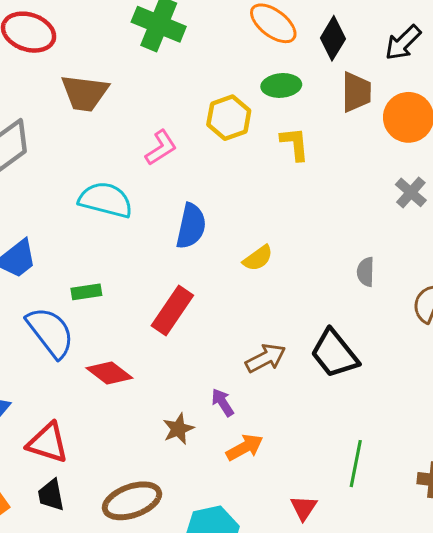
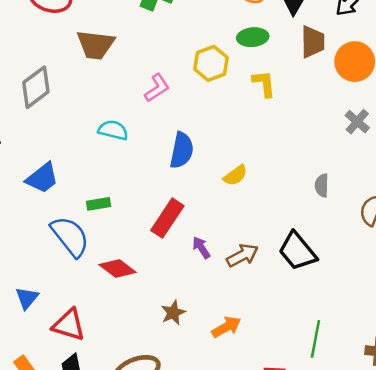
cyan semicircle: (106, 200) -> (113, 130), size x0.7
purple arrow: (223, 402) -> (201, 248), moved

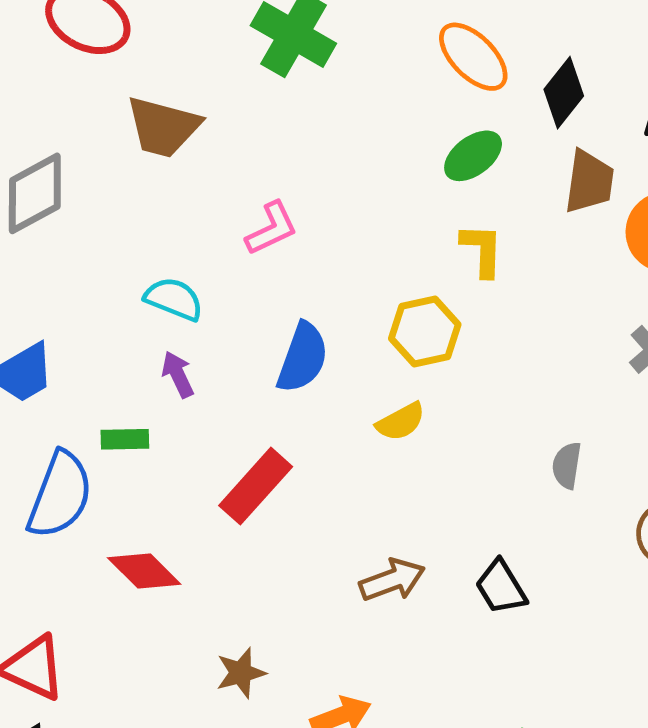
green ellipse: (253, 37) -> (473, 156), turned -40
yellow hexagon: (211, 63) -> (425, 331), moved
blue semicircle: (70, 236) -> (60, 495), turned 51
purple arrow: (201, 248) -> (178, 374), moved
black trapezoid: (297, 251) -> (501, 587), size x0.7

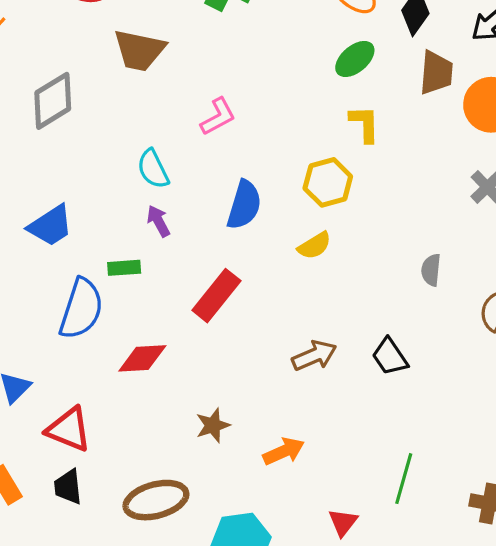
cyan semicircle: (174, 299) -> (153, 169), turned -135
red diamond: (144, 571) -> (142, 358), turned -45

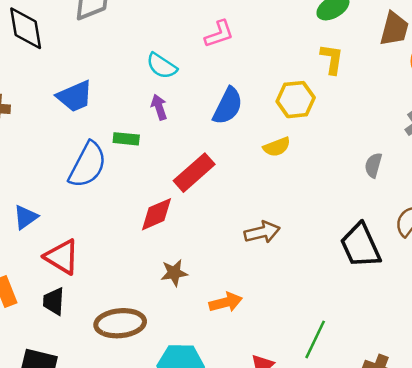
cyan semicircle: (153, 169) -> (162, 66), turned -40
gray semicircle: (431, 270) -> (373, 165), moved
black trapezoid: (390, 357) -> (360, 245), moved, size x1.5
red diamond: (142, 358) -> (156, 214), moved, turned -30

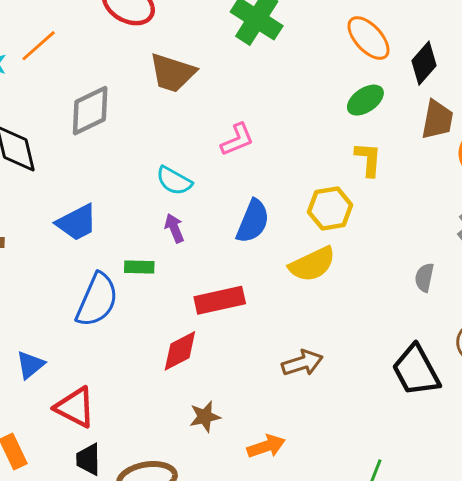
yellow semicircle: (277, 147) -> (312, 264), size x1.5
red rectangle: (194, 173) -> (220, 300), turned 33
black trapezoid: (54, 301) -> (88, 459), moved

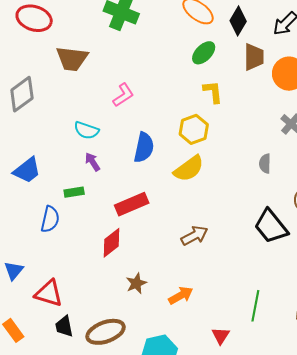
blue semicircle: (97, 300) -> (50, 219), size x0.7

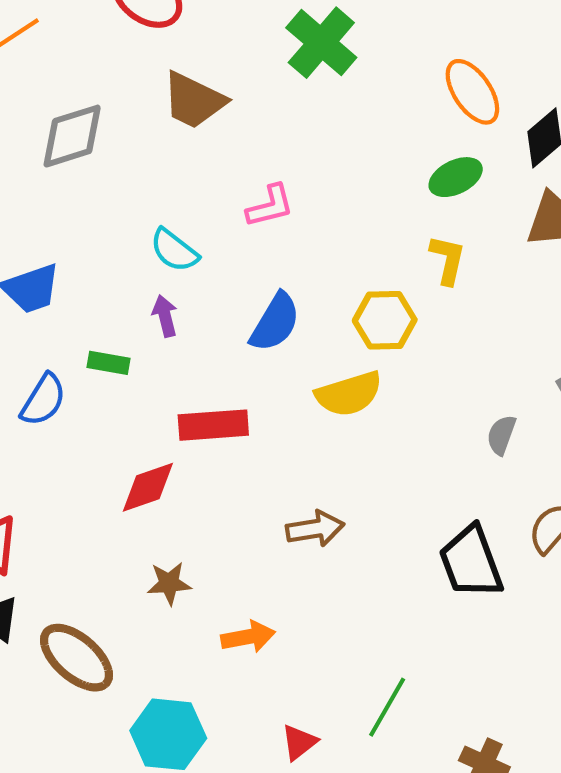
brown ellipse: (106, 332) -> (76, 658), turned 42

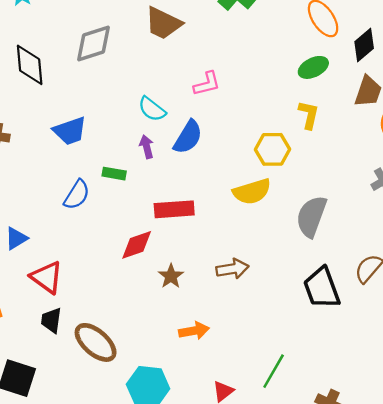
blue semicircle: (275, 322) -> (188, 137), moved
gray semicircle: (501, 435) -> (311, 216), moved, size x1.8
brown star: (169, 583) -> (171, 276), moved, turned -30

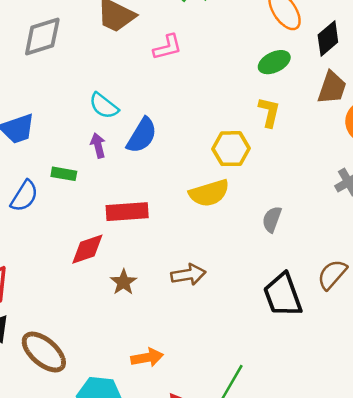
pink L-shape: (207, 84) -> (168, 47), moved
gray semicircle: (311, 216) -> (272, 219), size x0.6
orange arrow: (194, 331) -> (147, 358), moved

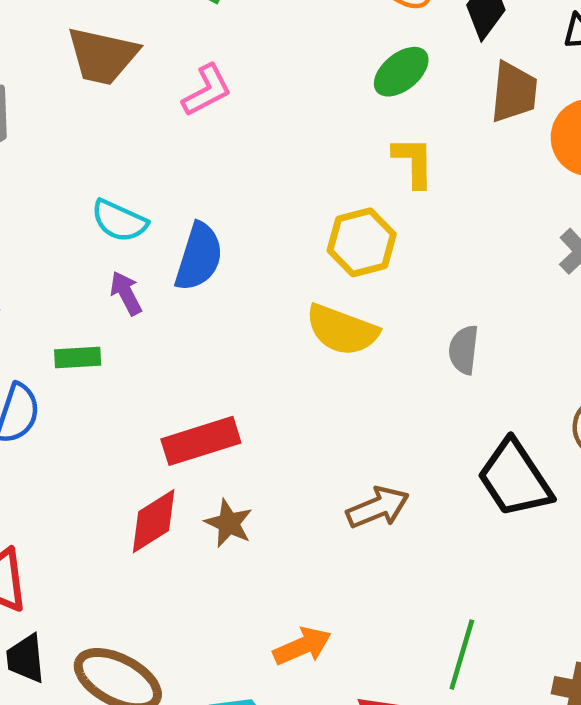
yellow semicircle: (209, 193) -> (342, 330), turned 51
red rectangle: (127, 212) -> (201, 441), moved
red diamond: (87, 249) -> (154, 521), moved
brown arrow: (188, 275) -> (378, 507), moved

